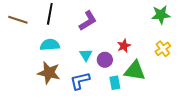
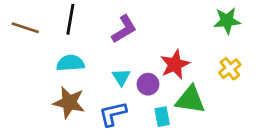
red star: (124, 46) -> (175, 64), size x1.5

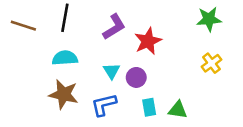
red star: (175, 64) -> (148, 41), moved
green triangle: (190, 100) -> (178, 110), moved, size x0.7

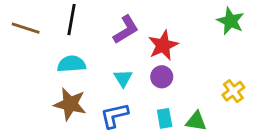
green star: (209, 19) -> (230, 21), turned 30
yellow cross: (211, 63) -> (233, 91), moved
purple circle: (136, 77) -> (162, 77), moved

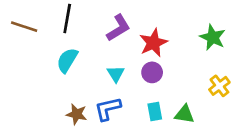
green star: (230, 21) -> (213, 37), moved
cyan semicircle: (71, 64) -> (67, 60), turned -55
brown star: (70, 104) -> (77, 114), moved, size x0.7

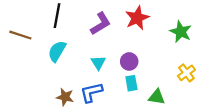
brown line: (24, 27) -> (20, 35), moved
red star: (153, 43) -> (137, 18), moved
cyan rectangle: (155, 111) -> (131, 83), moved

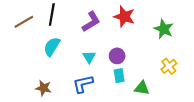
red star: (137, 18) -> (124, 17), turned -30
brown line: (20, 35) -> (24, 22), moved, turned -48
brown star: (65, 97) -> (44, 88), moved

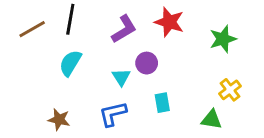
green star: (164, 29) -> (223, 39), turned 30
purple circle: (117, 56) -> (147, 63), moved
green triangle: (142, 88) -> (212, 120), moved

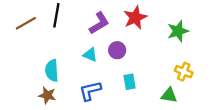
red star: (169, 22) -> (135, 18), turned 30
cyan semicircle: (70, 63) -> (52, 71), moved, turned -35
cyan triangle: (121, 77) -> (90, 55), moved, turned -35
yellow cross: (230, 90) -> (184, 72), turned -30

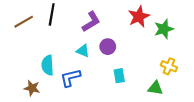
red star: (135, 18) -> (139, 17), moved
blue L-shape: (90, 91) -> (70, 78), moved
brown star: (47, 95) -> (32, 88), moved

